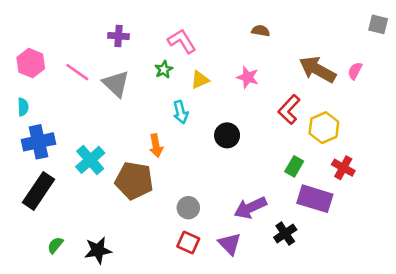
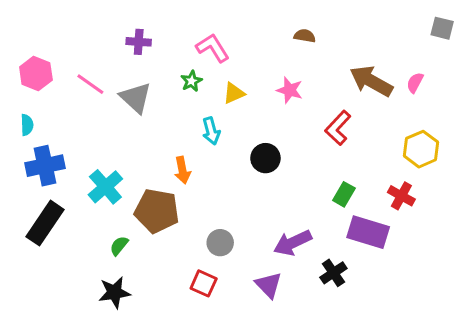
yellow hexagon: (324, 128) -> (421, 149), moved
red square: (188, 243) -> (204, 283), moved
green semicircle: (55, 245) -> (119, 246), moved

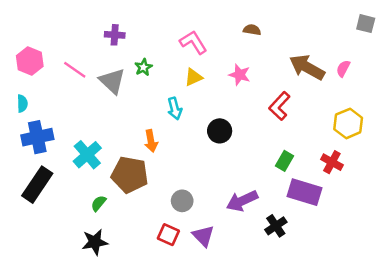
pink L-shape: (213, 48) -> (193, 42), moved
green star: (191, 81) -> (143, 67), moved
purple triangle: (268, 285) -> (203, 236), moved

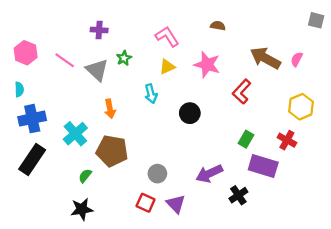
pink star: (240, 75) -> (207, 65), size x1.4
orange arrow: (151, 141) -> (110, 109), moved

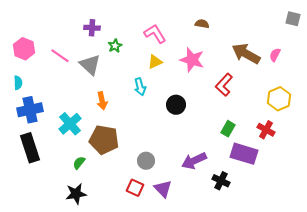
green star: (124, 58) -> (115, 46), moved
black rectangle: (32, 160) -> (30, 148), turned -52
black cross: (238, 195) -> (221, 181), turned -30

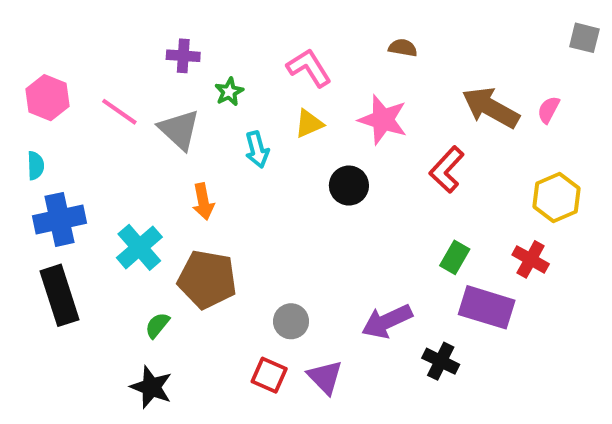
cyan arrow: (140, 87) -> (257, 150), moved
black circle: (176, 105) -> (349, 186), moved
black star: (76, 194) -> (151, 387), turned 30

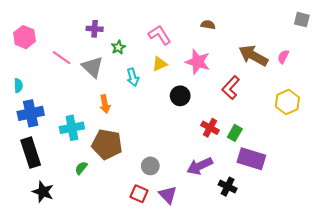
pink hexagon: (48, 98) -> (24, 37), moved
cyan cross: (139, 247) -> (72, 128), turned 30
red cross: (531, 259) -> (210, 128), moved
black star: (151, 387) -> (43, 192), moved

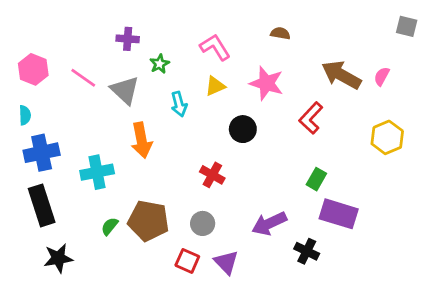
pink hexagon: (24, 37) -> (33, 69), moved
orange arrow: (105, 104) -> (142, 140), size x1.4
red cross: (210, 128) -> (212, 175), moved
brown pentagon: (107, 144) -> (148, 221), moved
black star: (43, 192) -> (58, 258), turned -30

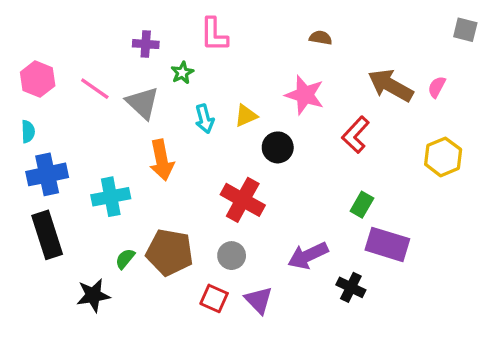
pink L-shape: (215, 47) -> (214, 35), moved, turned -148
yellow triangle: (215, 86) -> (246, 116), moved
red cross: (212, 175) -> (243, 200), size x1.5
black star: (58, 258) -> (93, 295), moved

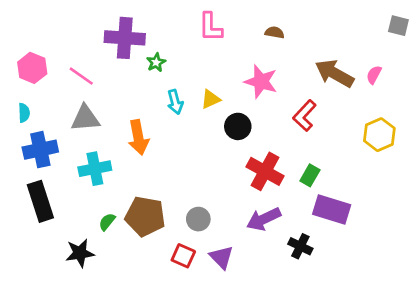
pink L-shape: (214, 35) -> (211, 27), moved
purple cross: (146, 44) -> (125, 38), size x1.8
gray triangle: (143, 103) -> (85, 118), moved, turned -48
red cross: (243, 200) -> (265, 171), moved

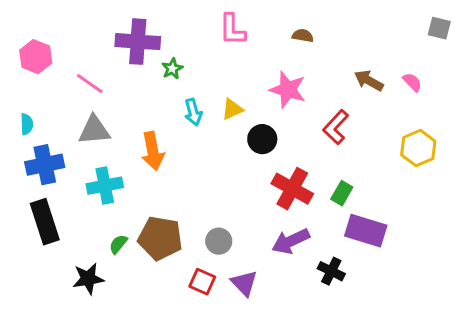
pink hexagon: (32, 68) -> (36, 57), moved
brown arrow: (334, 73) -> (369, 81), size x0.7
pink semicircle: (374, 75) -> (412, 82), turned 108

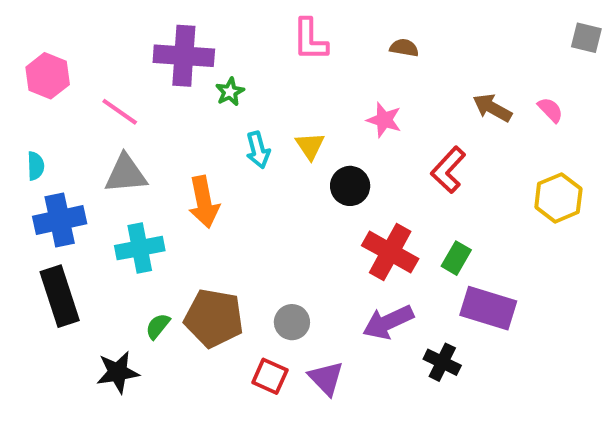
pink star: (288, 90) -> (384, 120), size x0.7
yellow triangle: (232, 109) -> (310, 146), turned -40

